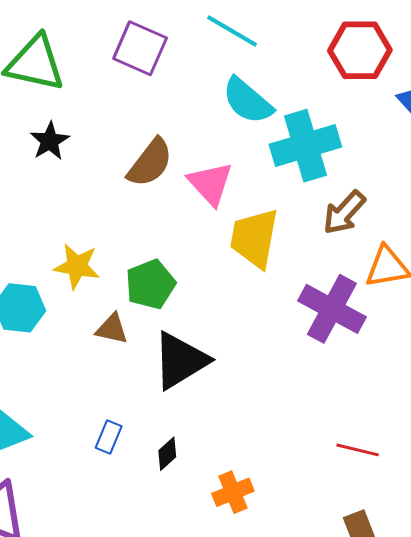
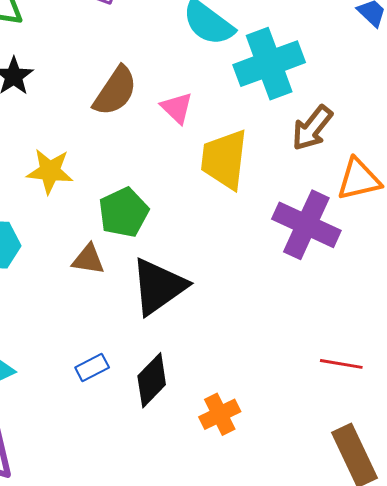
pink triangle: (210, 184) -> (177, 108), size x0.7
yellow star: (77, 266) -> (50, 171), moved
blue rectangle: (109, 437) -> (92, 368), turned 44
black diamond: (167, 454) -> (152, 380), size x1.6

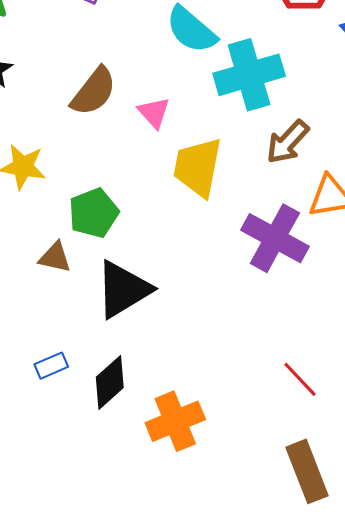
red line: (341, 364) -> (300, 379), turned 33
orange cross: (220, 414) -> (175, 421), size x1.4

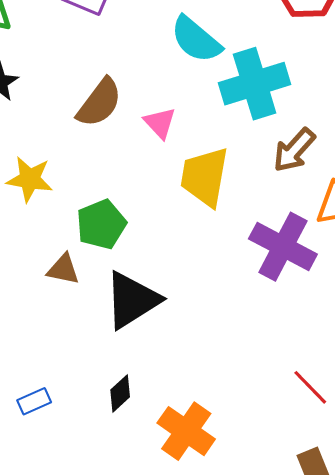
blue rectangle: (51, 366) -> (34, 401), moved
black diamond: (110, 382) -> (120, 393), size x0.7
orange cross: (175, 421) -> (186, 431), turned -32

